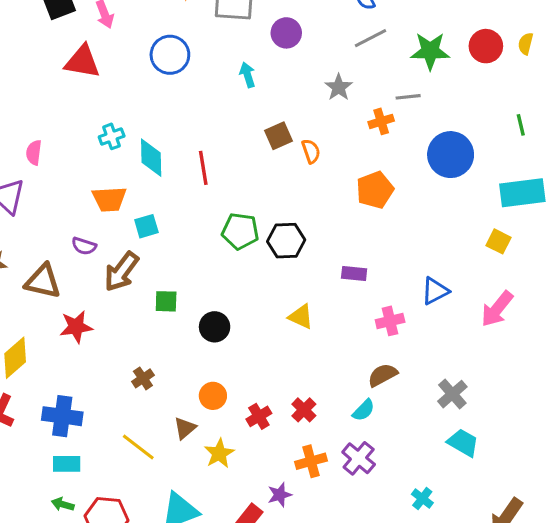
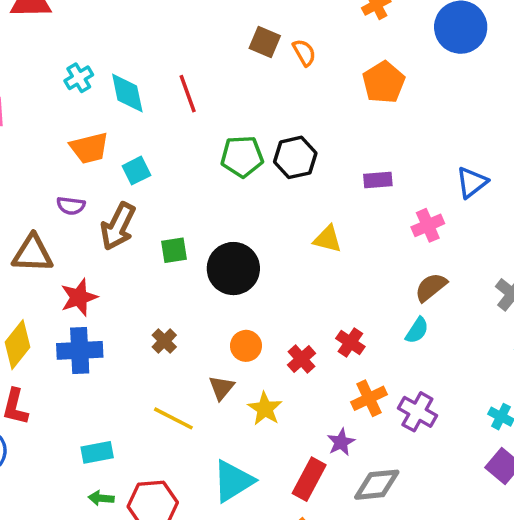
brown square: (278, 136) -> (265, 42), turned -32
black circle: (215, 327) -> (233, 269), size x1.5
blue cross: (62, 416) -> (80, 350), moved
purple cross: (359, 458) -> (417, 412), moved

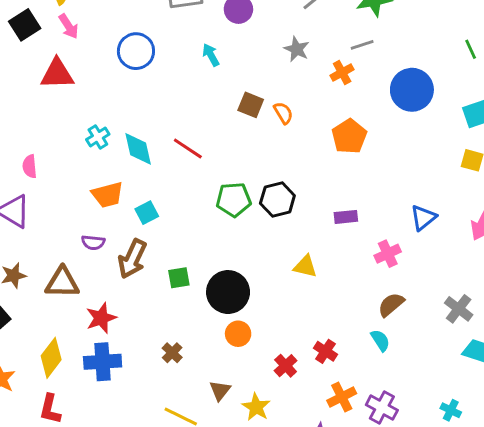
red line: (188, 94) -> (188, 149), turned -36
cyan semicircle: (417, 330) -> (380, 340), turned -65
orange circle: (246, 346) -> (238, 334), moved

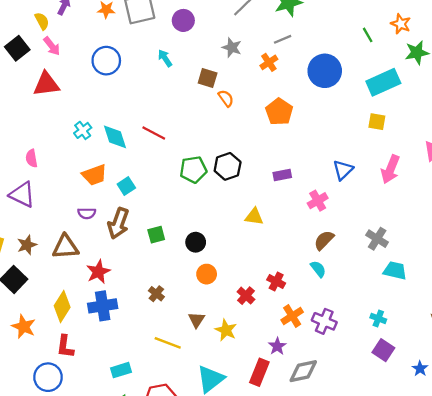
brown square: (251, 105) -> (208, 78), moved
black circle: (228, 292) -> (196, 242), size x0.6

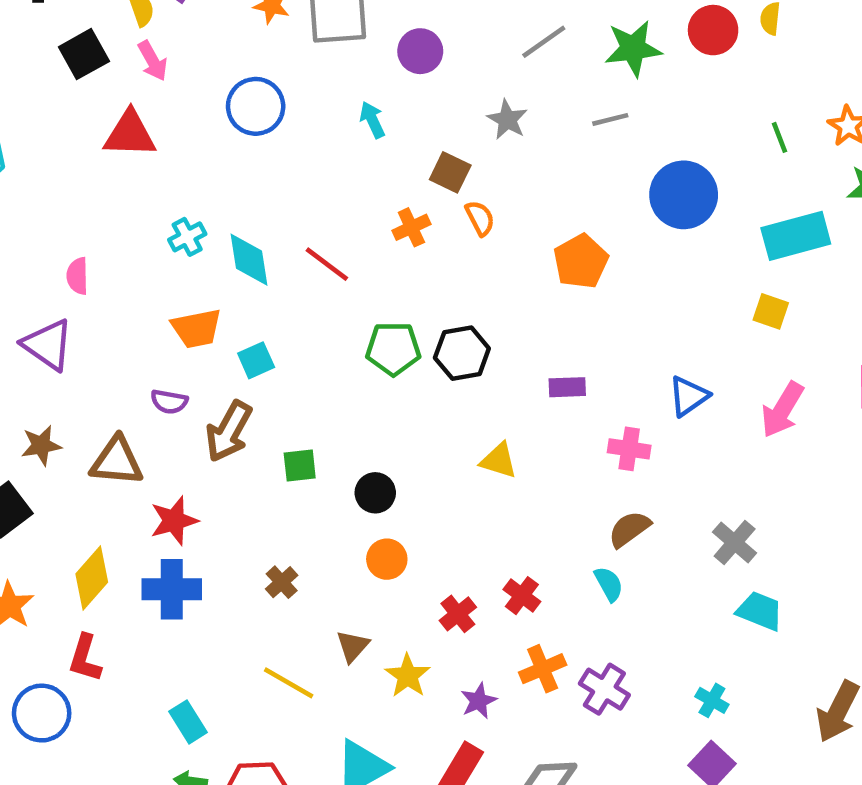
orange cross: (269, 62) -> (411, 227), moved
pink cross: (318, 201) -> (629, 449), turned 30
purple star: (277, 346) -> (479, 701), moved
cyan rectangle: (121, 370) -> (188, 722), turned 66

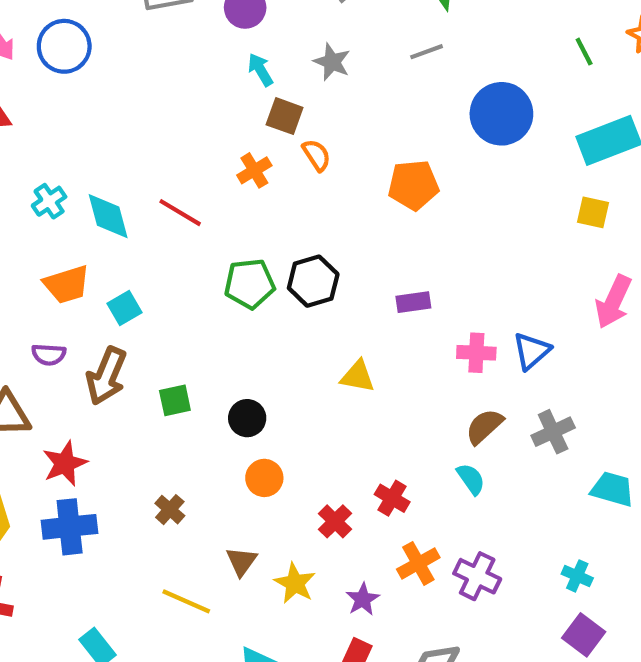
blue circle: (256, 106) -> (64, 46), moved
cyan arrow: (372, 120) -> (260, 70), moved
orange pentagon: (581, 261) -> (413, 185), turned 30
blue triangle: (689, 396) -> (531, 351), moved
gray cross: (735, 543) -> (553, 432), moved, turned 30

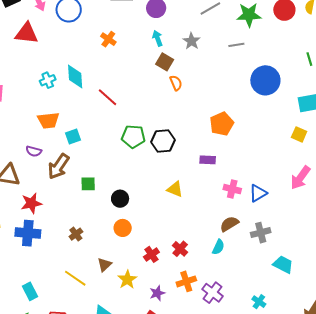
orange cross: (254, 170) -> (108, 39), moved, turned -35
orange pentagon: (413, 185) -> (222, 124), moved, turned -30
cyan diamond: (108, 216) -> (75, 76), moved
cyan semicircle: (471, 479) -> (218, 247), turned 49

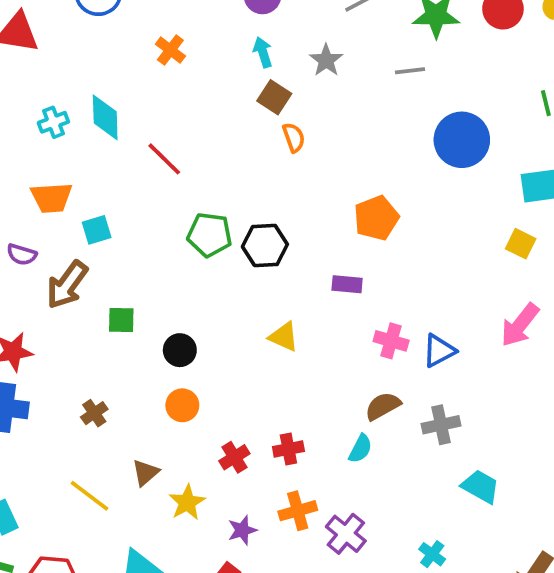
red cross: (180, 249) -> (288, 449), turned 35

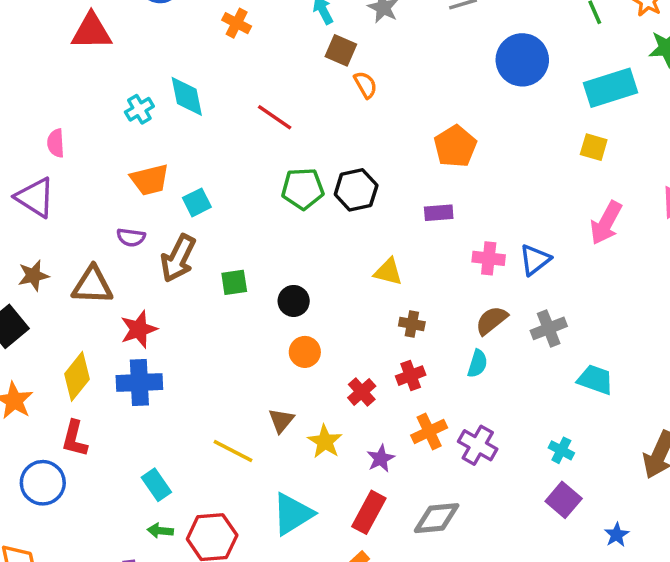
red line: (164, 159) -> (275, 117), moved
brown cross: (94, 413) -> (412, 324), moved, turned -35

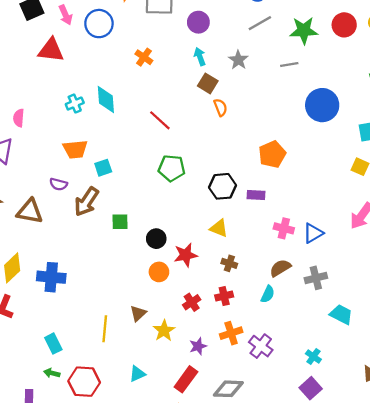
black hexagon: (356, 190) -> (223, 186), moved
red star: (139, 329) -> (186, 255), moved
yellow line: (233, 451) -> (105, 329), turned 60
cyan triangle: (293, 514) -> (137, 374), size x0.6

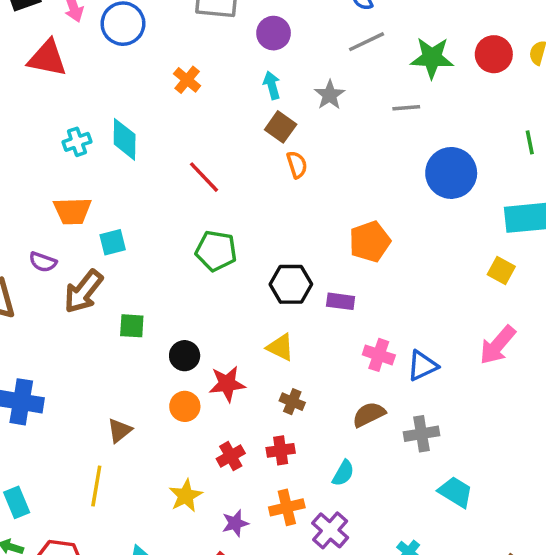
cyan semicircle: (268, 294) -> (343, 473), moved
brown triangle: (138, 313) -> (120, 430), moved

